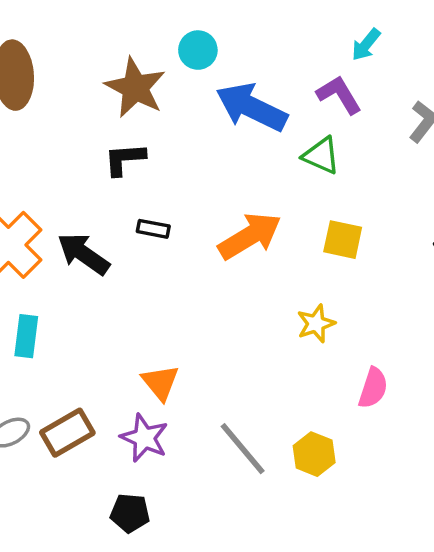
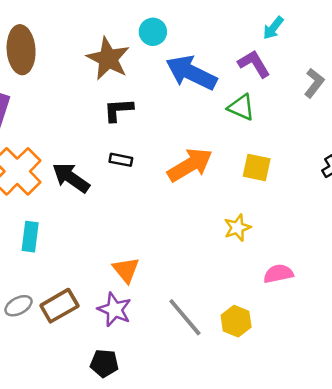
black L-shape: (125, 159) -> (118, 110), moved
pink semicircle: (373, 388) -> (278, 274), turned -120

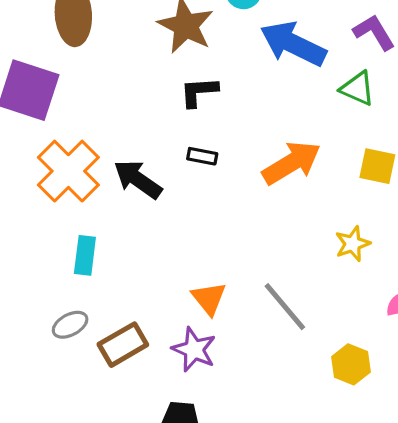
gray ellipse: (19, 306) -> (70, 325), moved
gray line: (185, 317) -> (285, 307), moved

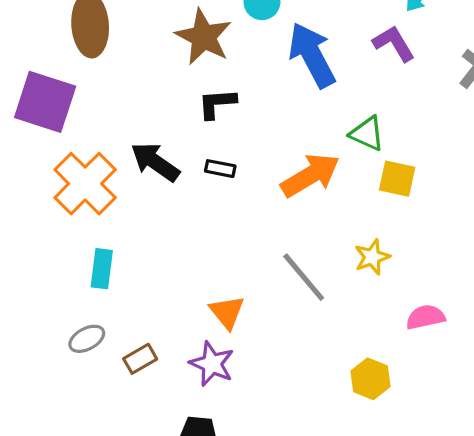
blue arrow: (293, 44) -> (312, 55), turned 36
green triangle: (358, 88) -> (367, 134), moved
black arrow: (138, 179) -> (155, 162), moved
gray line: (285, 307) -> (304, 277), moved
brown rectangle: (123, 345) -> (140, 359), size x0.7

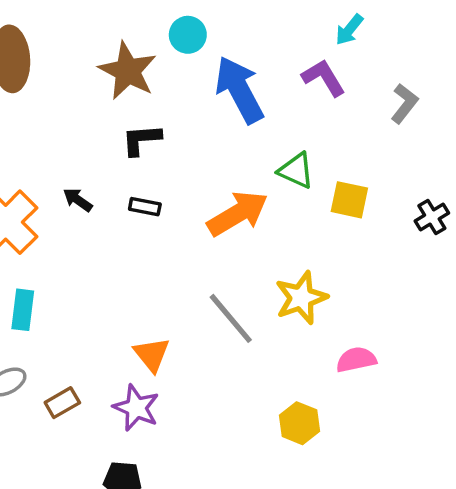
black arrow: (155, 162) -> (78, 200), size x0.6
yellow square: (397, 179) -> (349, 200), moved
yellow star: (372, 257) -> (301, 298), size x1.4

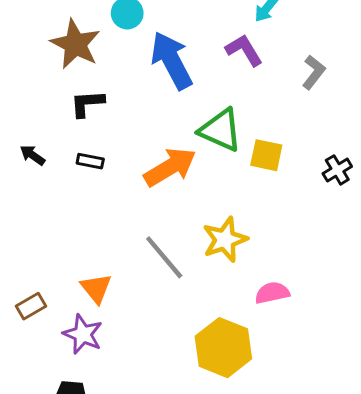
green triangle: (296, 171) -> (220, 130), size x1.4
brown rectangle: (62, 403) -> (31, 306), moved
yellow hexagon: (299, 423) -> (223, 348), size x1.6

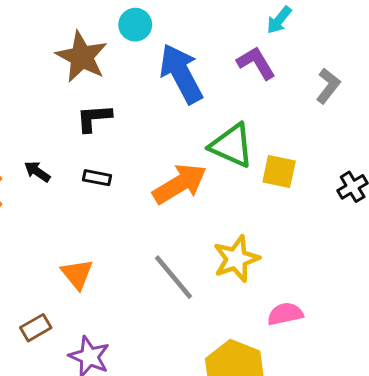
orange triangle: (96, 288) -> (77, 274), moved

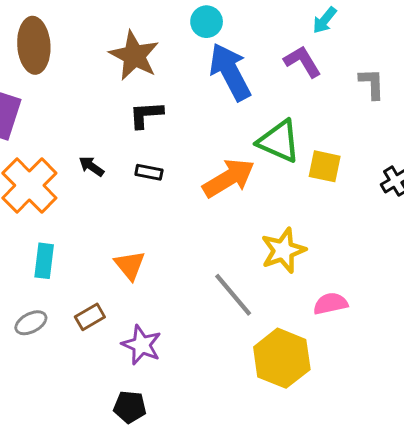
cyan circle: (135, 25) -> (207, 22), moved
gray L-shape: (328, 86) -> (372, 84), turned -40
gray line: (173, 277) -> (233, 295), moved

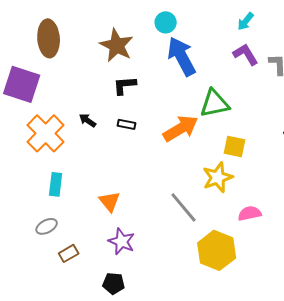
purple L-shape: (302, 62) -> (246, 54), moved
green triangle: (279, 141) -> (215, 103), turned -36
yellow square: (325, 166) -> (235, 146), moved
orange triangle: (130, 265) -> (110, 201), moved
brown rectangle: (90, 317) -> (69, 253), moved

